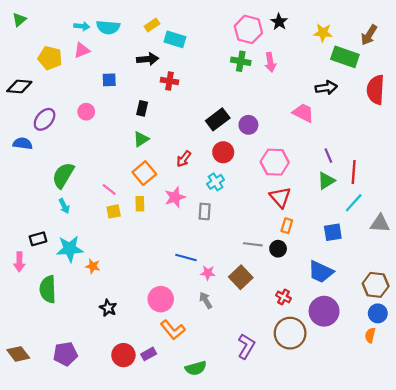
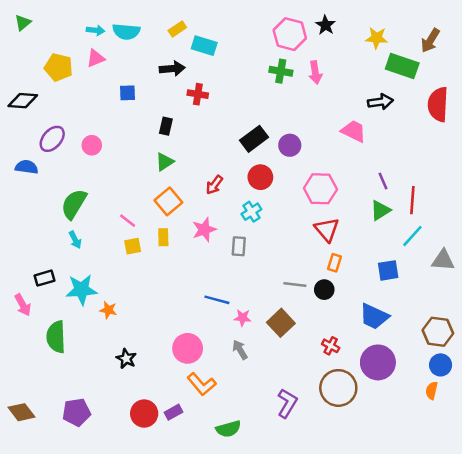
pink circle: (86, 112) -> (92, 145), moved
pink arrow: (19, 262) -> (23, 305), turned -30

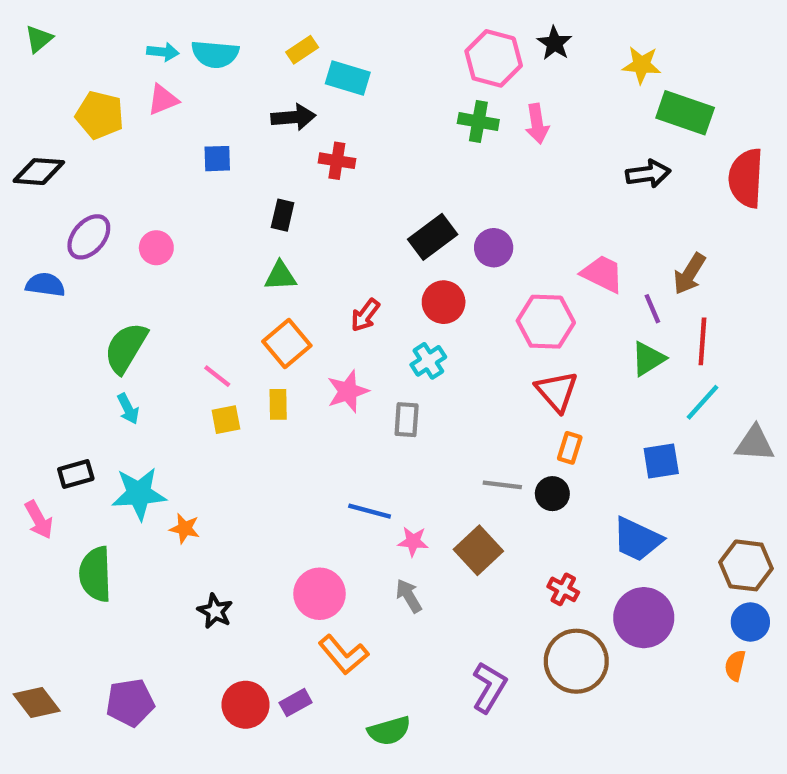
brown arrow: (430, 40) -> (689, 274), moved
pink trapezoid: (354, 131) -> (602, 274), moved
green triangle: (165, 162) -> (280, 276), turned 30

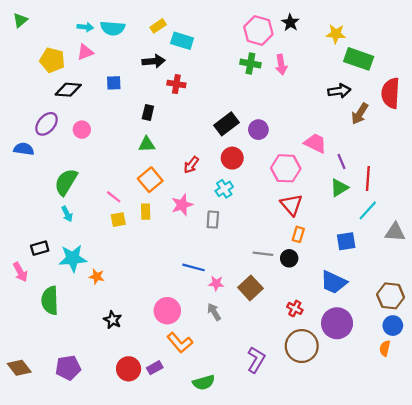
black diamond: (39, 172) -> (68, 90), moved
brown arrow: (689, 274) -> (360, 114), moved

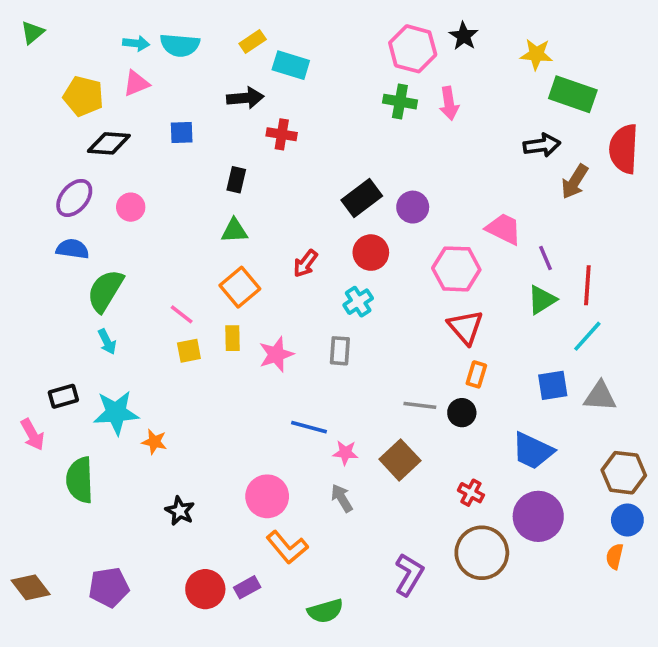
blue semicircle: (24, 149) -> (72, 249), moved
pink star: (182, 205) -> (276, 354), moved
gray triangle: (395, 232) -> (600, 396), moved

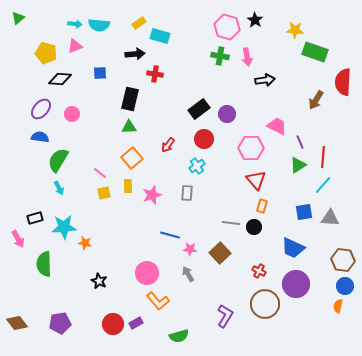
black arrow: (542, 145) -> (265, 80), moved
black rectangle: (236, 180) -> (130, 99), size x1.6

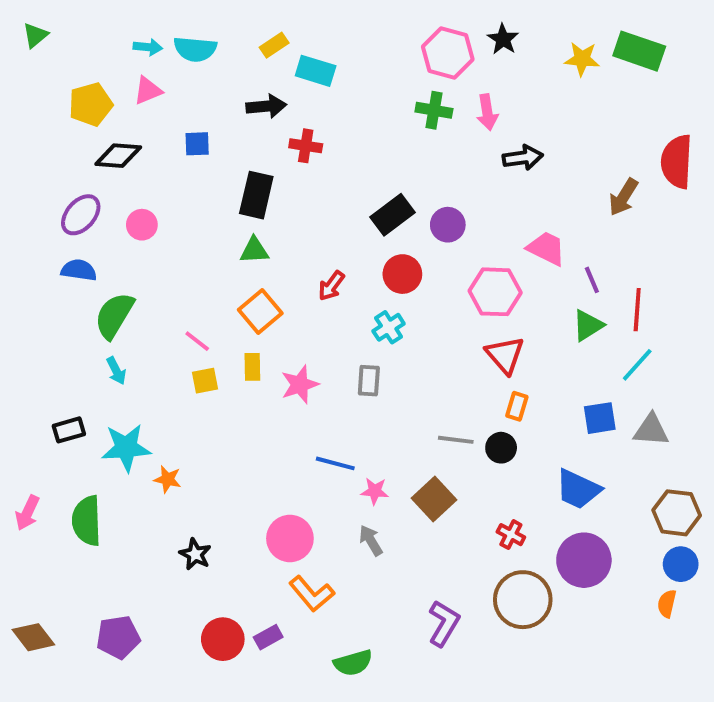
green rectangle: (315, 52) -> (639, 51), moved
yellow pentagon: (46, 53) -> (91, 104), turned -30
pink arrow: (18, 239) -> (27, 513), moved, turned 54

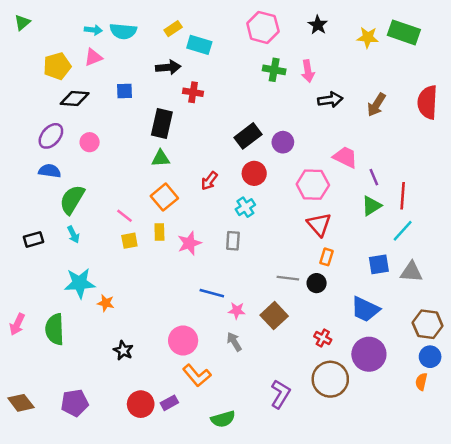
pink hexagon: (448, 53) -> (263, 27), moved
brown arrow: (623, 197) -> (376, 105), moved
black rectangle: (69, 430) -> (33, 239), moved

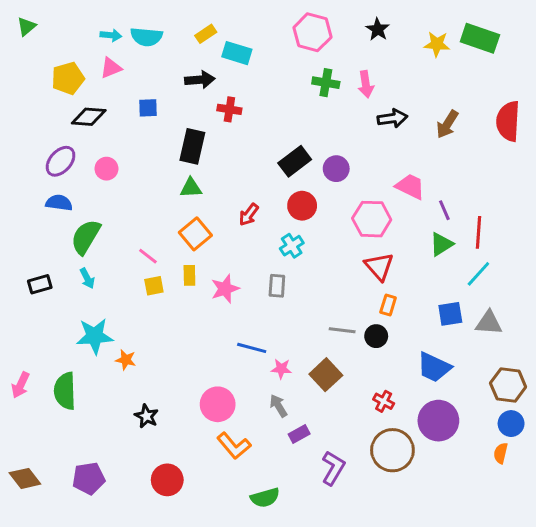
purple rectangle: (169, 403) -> (299, 434), moved

